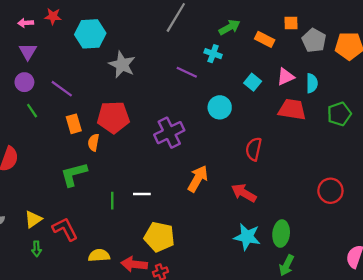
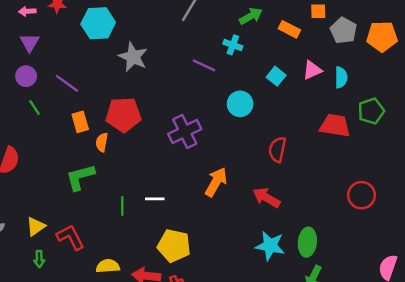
red trapezoid: (292, 110) -> (335, 125), moved

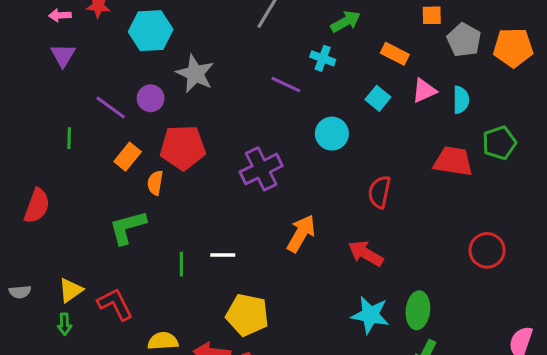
orange rectangle: (289, 29) -> (395, 54), moved
purple circle: (26, 76) -> (151, 98), moved
green line: (34, 107) -> (69, 138), turned 35
orange rectangle: (80, 122) -> (128, 157), turned 55
green arrow: (39, 259) -> (65, 324), moved

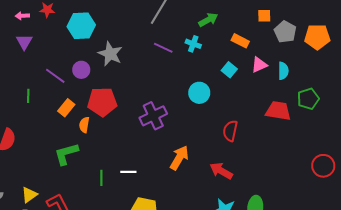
purple line: (286, 84) -> (163, 48), moved
red circle: (487, 250) -> (323, 166), moved

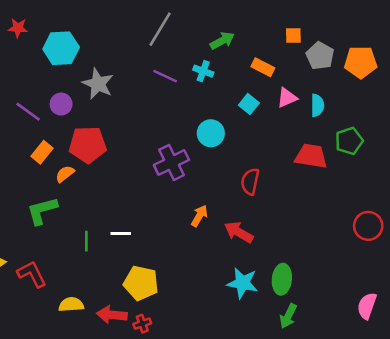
purple cross: (153, 116) -> (171, 162), moved
orange semicircle: (84, 125) -> (65, 174), turned 42
orange arrow: (179, 158) -> (199, 216), moved, size x0.7

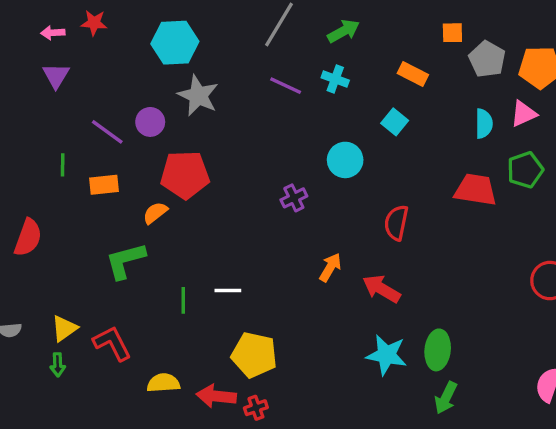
green arrow: (222, 41) -> (343, 31), moved
cyan hexagon: (61, 48) -> (175, 43), moved
pink triangle: (287, 98) -> (524, 114), moved
orange rectangle: (42, 152) -> (104, 185), moved, turned 45
purple cross: (171, 162) -> (294, 198), size x0.6

